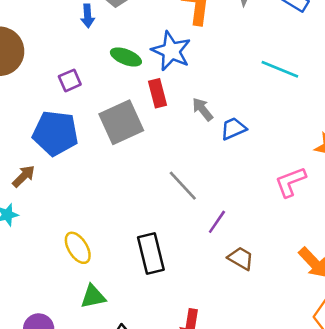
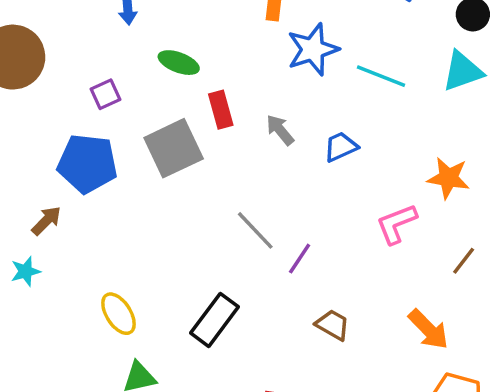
blue star: (171, 51) -> (313, 49), moved, turned 30
blue trapezoid: (233, 129) -> (341, 147), moved
purple line: (217, 222) -> (300, 259), moved
black rectangle: (151, 253) -> (214, 320), turned 51

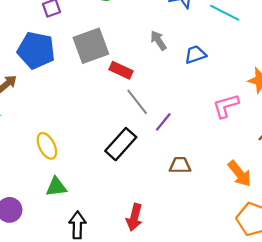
red rectangle: (221, 110) -> (121, 70), moved, turned -55
black rectangle: (214, 320) -> (121, 144), moved
brown trapezoid: (333, 325) -> (180, 165), turned -35

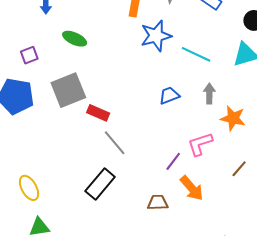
gray arrow: (158, 40) -> (209, 94), moved, turned 36
purple line: (163, 122) -> (173, 161), moved
orange arrow: (240, 174) -> (192, 188), moved

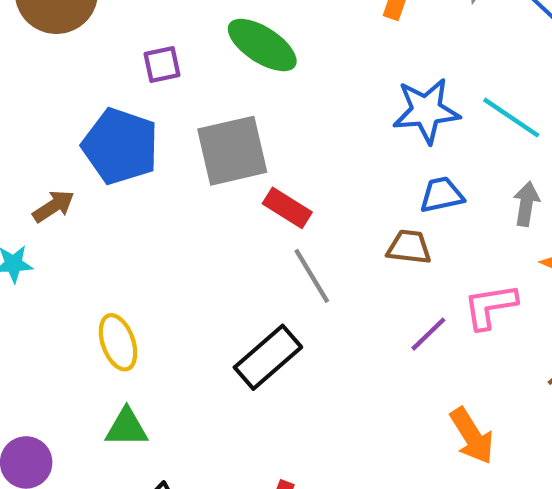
blue star: (156, 36) -> (426, 111), moved
green ellipse: (75, 39) -> (262, 45), size x1.4
orange arrow: (192, 188) -> (472, 436), moved
brown trapezoid: (158, 203) -> (409, 247), moved

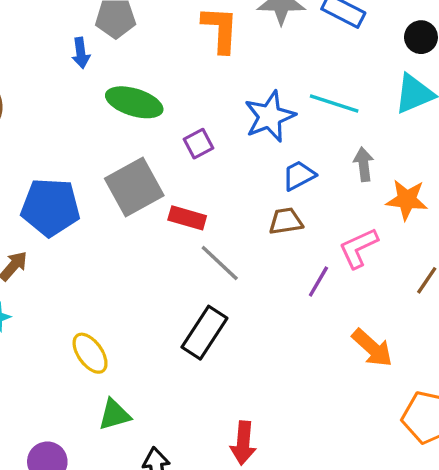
purple square: (162, 64) -> (198, 144), moved

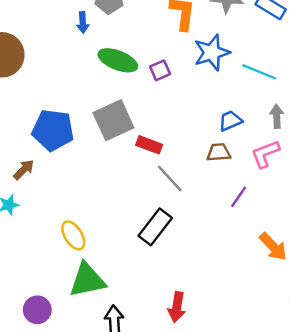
blue star: (270, 116) -> (212, 52), moved
purple square: (198, 144) -> (160, 70), moved
pink L-shape: (358, 248) -> (265, 154), moved
green triangle: (114, 415) -> (87, 280), size x1.6

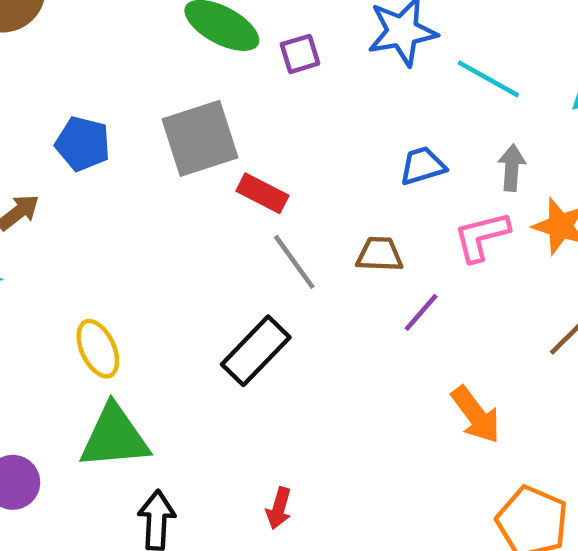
blue pentagon: (53, 130) -> (83, 144), size x0.7
brown trapezoid: (219, 152) -> (380, 254), moved
red arrow: (177, 307) -> (279, 508), size x0.7

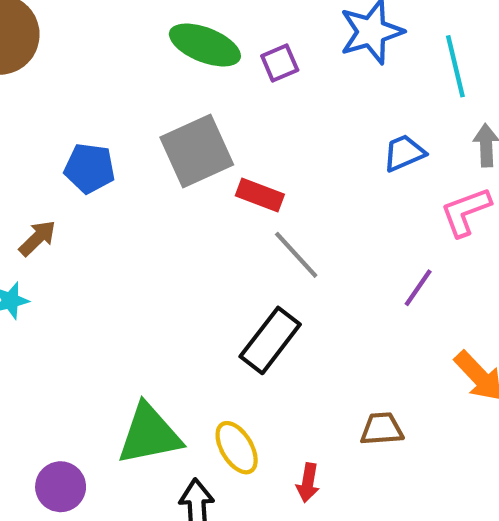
cyan line: (488, 79) -> (455, 66), turned 54
brown trapezoid: (380, 254) -> (382, 429), moved
yellow ellipse: (98, 349) -> (237, 448), moved

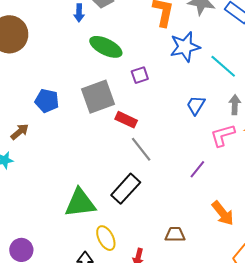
purple square: (280, 63) -> (140, 75), moved
cyan line: (455, 66) -> (223, 66), turned -40
blue trapezoid: (404, 153) -> (196, 105), turned -40
green triangle: (149, 434) -> (80, 203), moved

